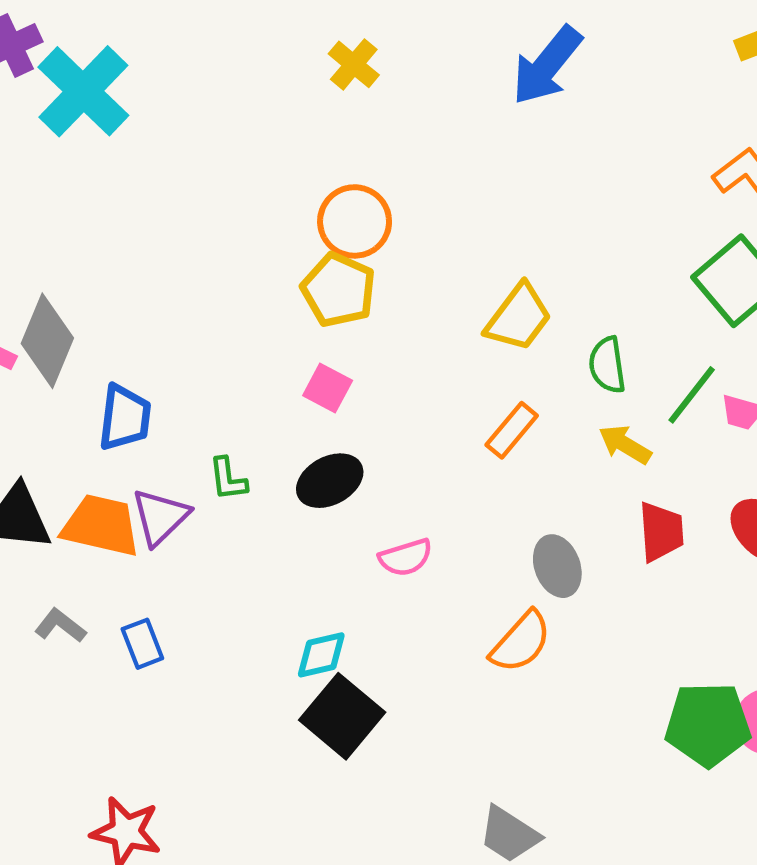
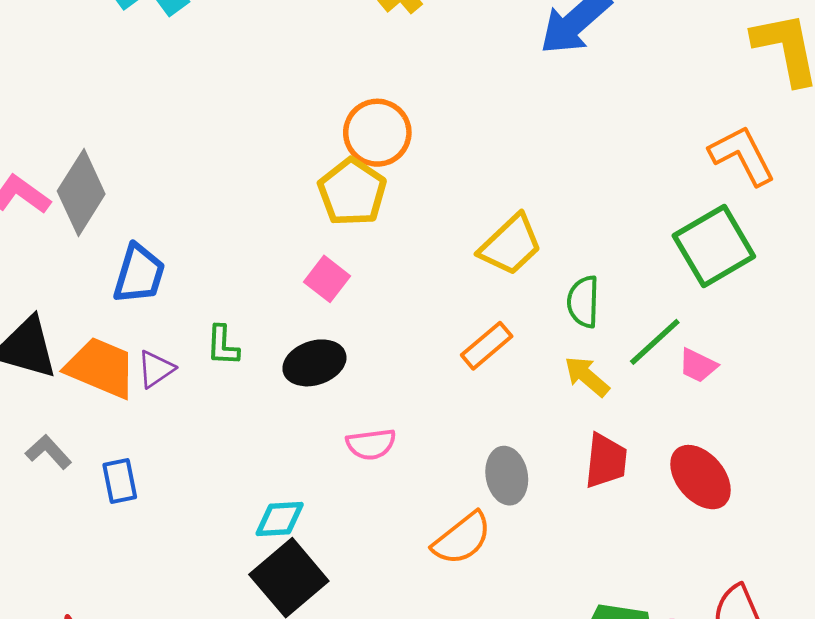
purple triangle: (160, 517) -> (156, 369), size x0.7

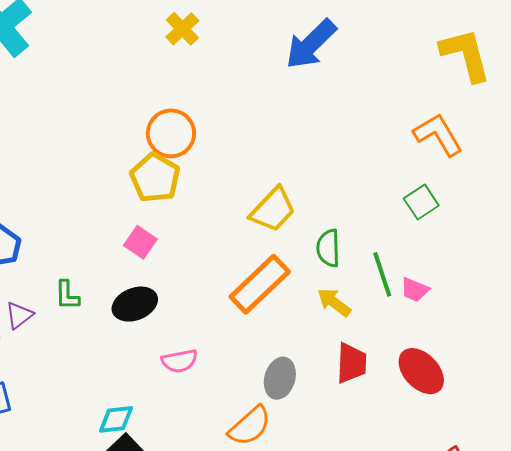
green square: (714, 246) -> (421, 202), size x0.6
green line: (655, 342) -> (382, 274), turned -63
orange rectangle: (487, 346) -> (260, 284), size x1.6
gray ellipse: (507, 476) -> (280, 378), turned 30

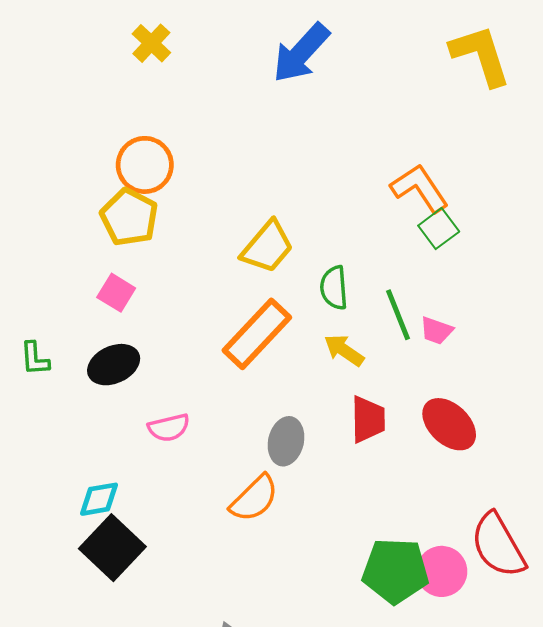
orange L-shape: (438, 135) -> (420, 188), moved

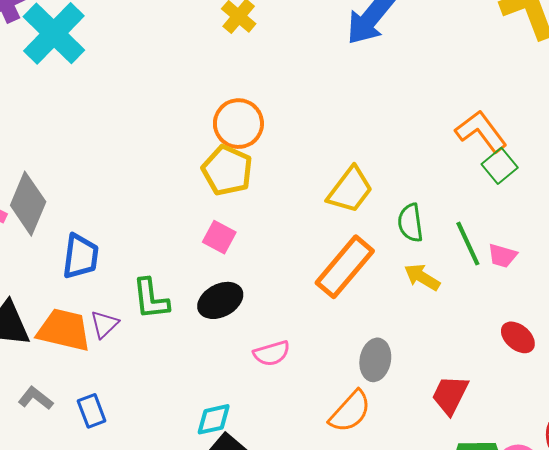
green L-shape: (35, 359) -> (151, 299), size x1.4
red trapezoid: (368, 419) -> (450, 395), moved, turned -150
red ellipse: (449, 424) -> (518, 337), size x0.7

